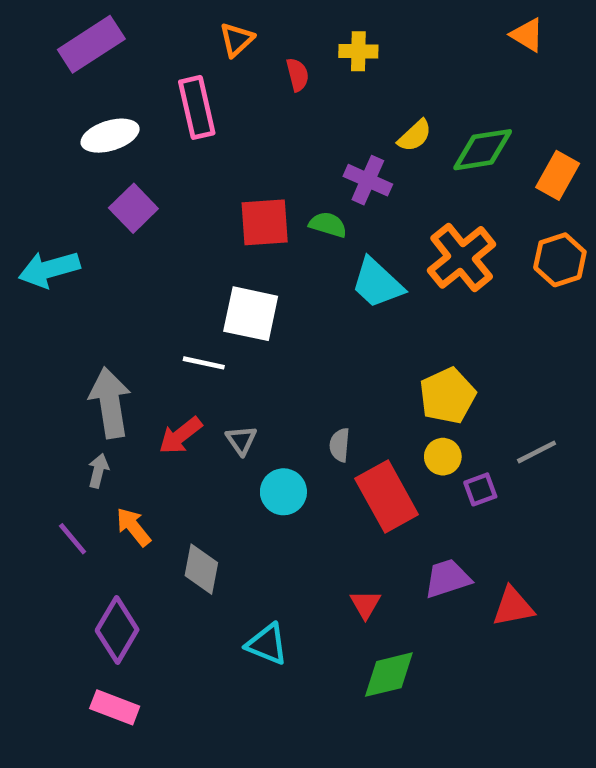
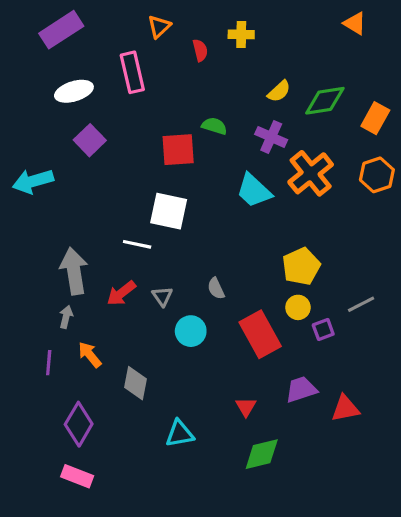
purple cross: (368, 180) -> (271, 137), moved
green semicircle: (328, 225) -> (214, 126), moved
gray semicircle: (340, 445) -> (216, 288), moved, turned -30
purple line: (73, 539) -> (49, 363), turned 45
cyan triangle: (267, 644) -> (180, 434), turned -32

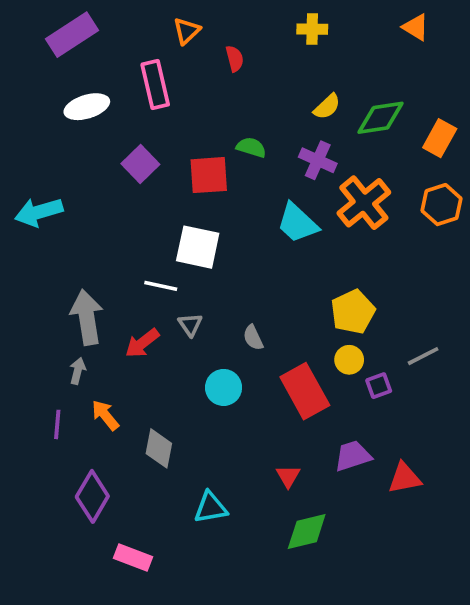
yellow cross: (241, 34) -> (312, 29), moved
purple square: (90, 140) -> (140, 164), moved
gray triangle: (162, 296) -> (190, 325), moved
pink rectangle: (77, 476) -> (133, 557), moved

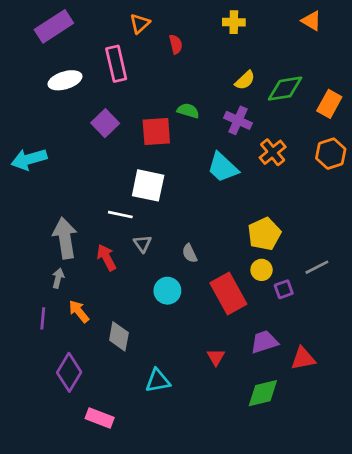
orange cross: (364, 203) -> (273, 152), size x0.7
red arrow: (142, 343) -> (106, 257), turned 100
green diamond: (307, 532) -> (263, 393), moved

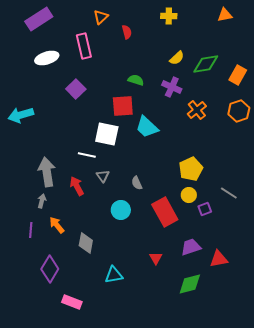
orange triangle: (311, 21) -> (225, 15), turned -42
red square: (156, 131) -> (123, 106), moved
cyan trapezoid: (223, 167) -> (147, 127), moved
gray line: (317, 267) -> (229, 193), turned 60

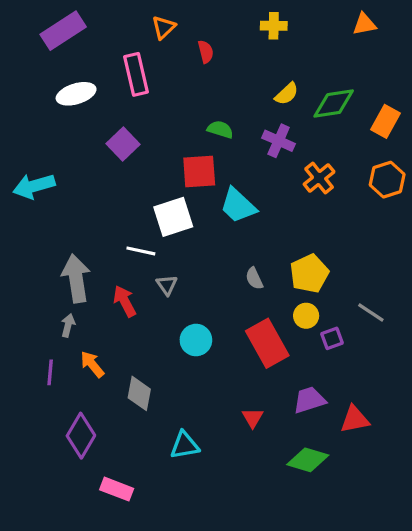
white square: (107, 134) -> (173, 217), turned -30
gray semicircle: (137, 183) -> (254, 278), moved
green diamond: (190, 284) -> (308, 460), turned 30

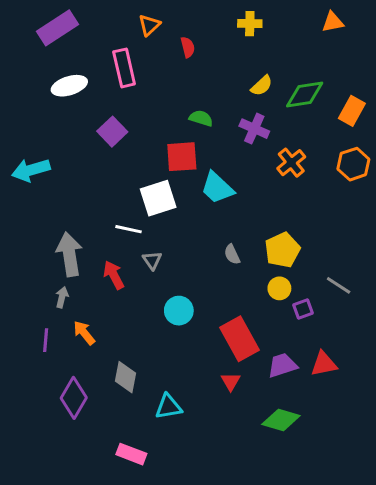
red rectangle: (267, 343) -> (239, 339), moved
gray diamond: (139, 393) -> (126, 377), moved
red triangle: (355, 419) -> (324, 364), moved
pink rectangle: (117, 489) -> (131, 454), moved

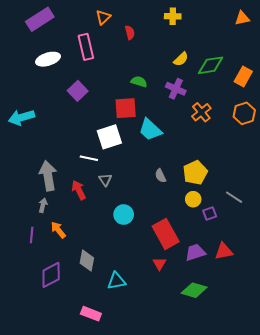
orange triangle: (333, 22) -> (242, 18), moved
purple diamond: (74, 398) -> (51, 275), turned 32

